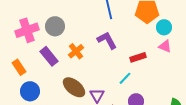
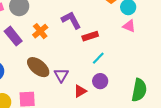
red rectangle: (138, 57) -> (90, 36), moved
cyan line: (125, 78) -> (98, 58), moved

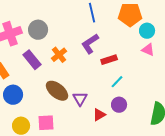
purple L-shape: (71, 20) -> (90, 44), turned -95

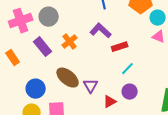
purple L-shape: (90, 44) -> (101, 31), turned 75
blue circle: (13, 95) -> (36, 89), moved

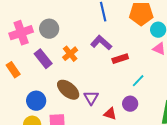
cyan line: (128, 69) -> (138, 81), moved
red triangle: (110, 102) -> (110, 114), turned 48

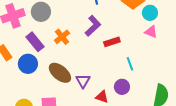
purple L-shape: (101, 43) -> (93, 26), turned 95
cyan line: (138, 81) -> (130, 64), turned -64
blue circle: (36, 101) -> (28, 64), moved

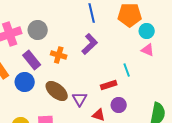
orange cross: (62, 37) -> (59, 55), turned -35
red rectangle: (112, 42) -> (109, 85), moved
cyan line: (130, 64) -> (127, 70), moved

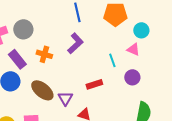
cyan circle: (147, 31) -> (141, 30), moved
cyan line: (127, 70) -> (112, 60), moved
purple circle: (119, 105) -> (132, 77), moved

